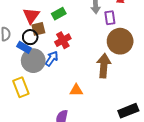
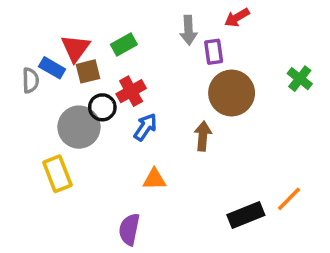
black circle: (30, 37) -> (102, 107), moved
blue rectangle: (24, 47) -> (52, 68), moved
blue arrow: (52, 59) -> (145, 127), moved
brown arrow: (104, 66) -> (203, 136), size x0.7

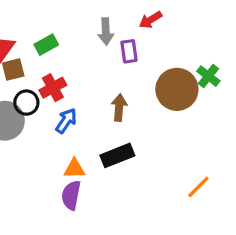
brown circle: (232, 93) -> (177, 89), moved
brown arrow: (203, 136) -> (119, 108), moved
black rectangle: (246, 215) -> (117, 155), moved
purple semicircle: (129, 229) -> (71, 195), moved

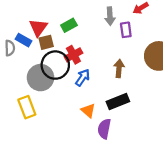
black circle: (26, 103) -> (55, 65), size x1.6
orange triangle: (74, 169) -> (88, 111), turned 42
purple semicircle: (71, 195) -> (104, 129), moved

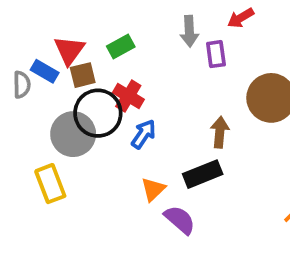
red cross: (73, 55) -> (128, 96), turned -30
brown arrow: (119, 68) -> (220, 132), moved
orange triangle: (88, 111) -> (153, 189), turned 35
purple semicircle: (104, 129) -> (180, 220), turned 120

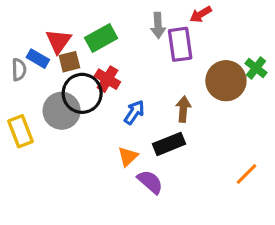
green rectangle: (121, 46) -> (101, 38), size x1.4
purple rectangle: (216, 54) -> (180, 44), size x1.5
blue arrow: (144, 134) -> (134, 112), moved
yellow rectangle: (50, 184) -> (20, 131), moved

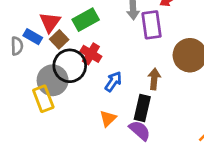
brown square: (69, 62) -> (59, 39), turned -30
yellow rectangle: (20, 131) -> (43, 99), moved
black rectangle: (169, 144) -> (142, 108), turned -55
purple semicircle: (150, 182) -> (140, 130), moved

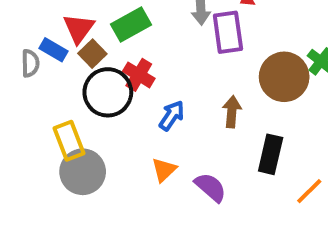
gray circle: (53, 80) -> (83, 172), moved
black rectangle: (142, 108) -> (271, 154), moved

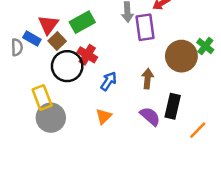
purple semicircle: (210, 187) -> (150, 116), moved

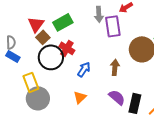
blue rectangle: (32, 39) -> (13, 56), moved
black rectangle: (173, 106) -> (135, 103), moved

